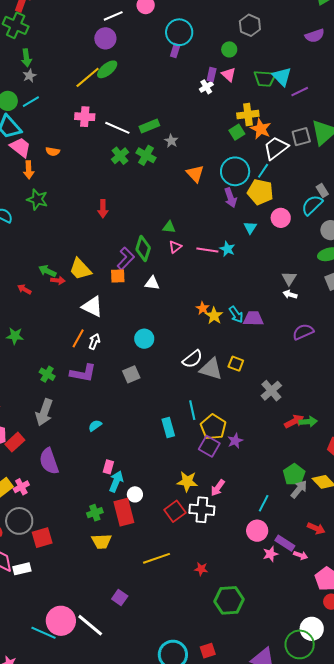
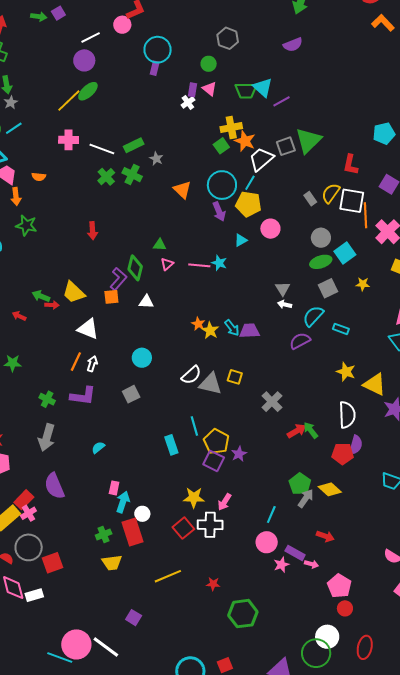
cyan semicircle: (312, 205) -> (313, 316), moved
cyan triangle: (250, 228) -> (241, 240), turned 32
green arrow: (308, 422) -> (311, 430), turned -120
red rectangle: (15, 442) -> (24, 500), moved

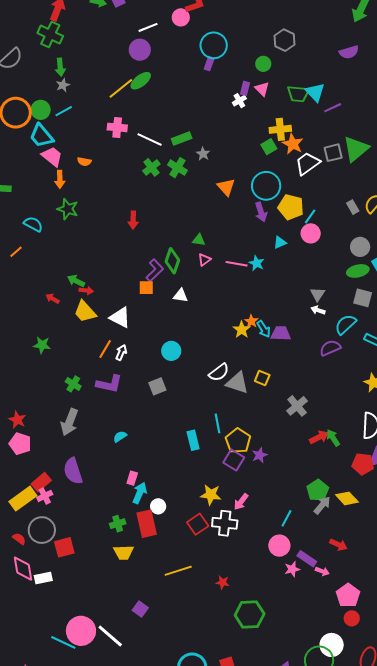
cyan line: (250, 183) -> (310, 216), moved
gray square: (328, 288) -> (363, 298), turned 36
yellow trapezoid: (74, 292) -> (85, 312), moved
orange star: (198, 324) -> (251, 321), moved

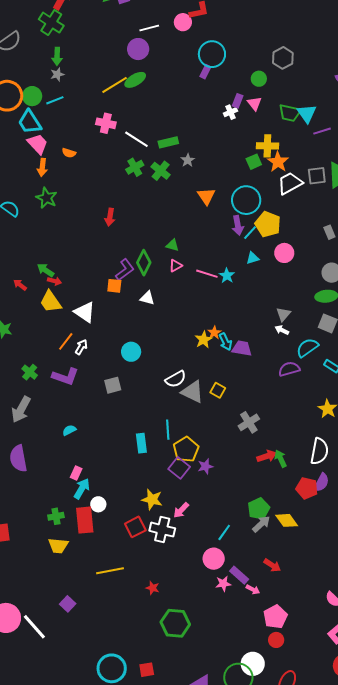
cyan line: (310, 216) -> (250, 233), moved

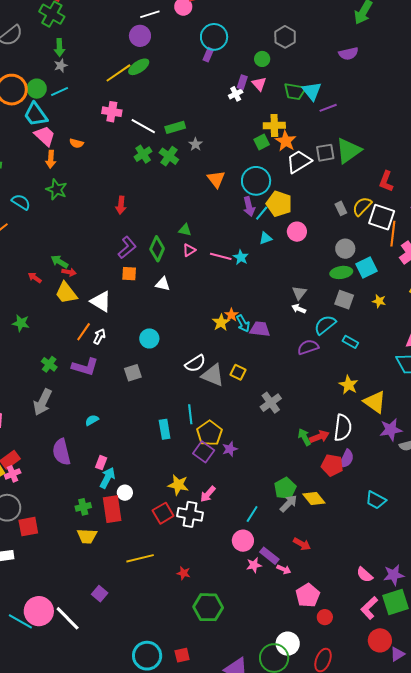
purple L-shape: (125, 270) -> (127, 247), moved
red arrow: (267, 456) -> (319, 437), moved
purple semicircle: (18, 458) -> (62, 452), moved
red circle: (276, 640) -> (325, 617), moved

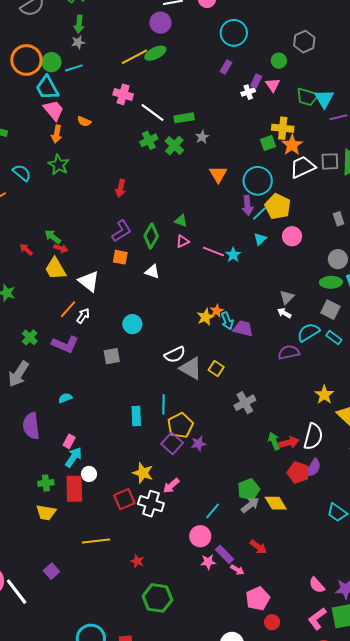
purple rectangle: (208, 55) -> (226, 67), moved
cyan triangle: (266, 238) -> (260, 239), turned -32
cyan rectangle: (350, 342) -> (334, 338), moved

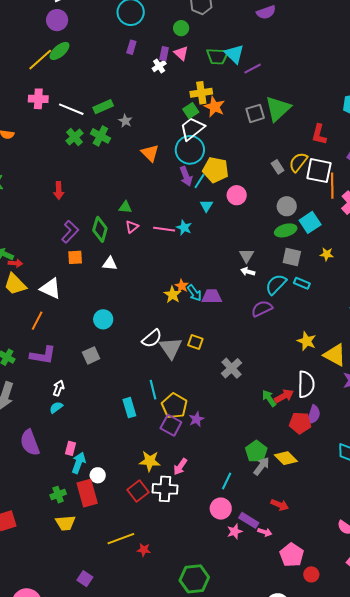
white trapezoid: (303, 167) -> (192, 129), moved
white arrow: (83, 316) -> (59, 388), moved
gray triangle: (191, 368) -> (171, 348), turned 40
red star: (137, 561) -> (144, 550), moved

